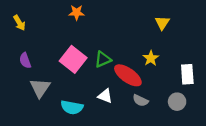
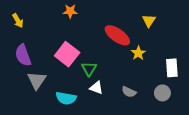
green triangle: (103, 59) -> (89, 69), moved, turned -35
purple semicircle: (25, 60) -> (23, 55), size x1.5
red ellipse: (128, 75) -> (117, 35), moved

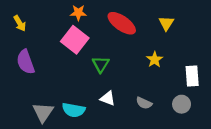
red ellipse: (117, 35) -> (122, 23), moved
pink square: (67, 54) -> (75, 40), moved
green triangle: (89, 69) -> (101, 64), moved
gray triangle: (37, 80) -> (43, 112), moved

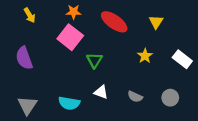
yellow arrow: (20, 23) -> (30, 15), moved
white rectangle: (192, 76) -> (182, 59), moved, turned -48
gray triangle: (43, 112) -> (27, 105), moved

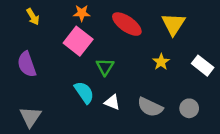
yellow triangle: (156, 22) -> (173, 24), size x1.5
gray semicircle: (135, 97) -> (150, 107), size x1.5
cyan semicircle: (69, 103) -> (84, 92), moved, turned -135

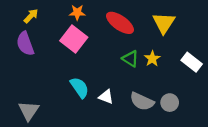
yellow arrow: (33, 17) -> (31, 16), turned -105
purple semicircle: (27, 64) -> (25, 44), moved
green triangle: (105, 67) -> (130, 59), moved, turned -30
gray circle: (189, 108) -> (170, 103), moved

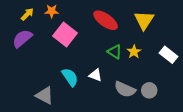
orange star: (77, 12) -> (52, 11), moved
purple semicircle: (25, 44) -> (22, 39), turned 70
white triangle: (106, 97) -> (95, 75), moved
gray triangle: (29, 111) -> (45, 95), moved, turned -36

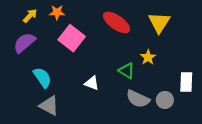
green triangle: (115, 52) -> (127, 71), moved
white rectangle: (169, 55) -> (186, 82), moved, turned 54
white triangle: (95, 75) -> (92, 83), moved
cyan semicircle: (70, 77) -> (42, 78), moved

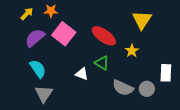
red ellipse: (117, 22) -> (104, 36), moved
purple semicircle: (24, 43) -> (35, 38), moved
green triangle: (127, 71) -> (102, 63), moved
gray triangle: (49, 106) -> (44, 94), turned 36

